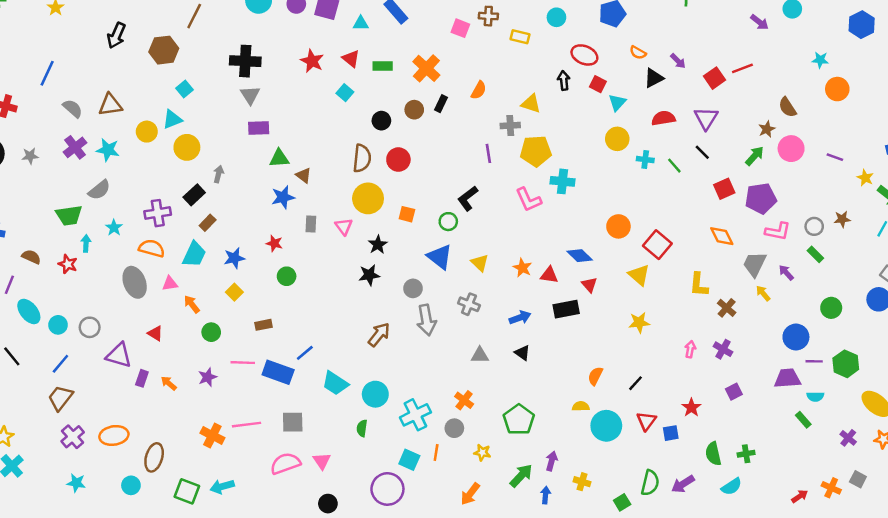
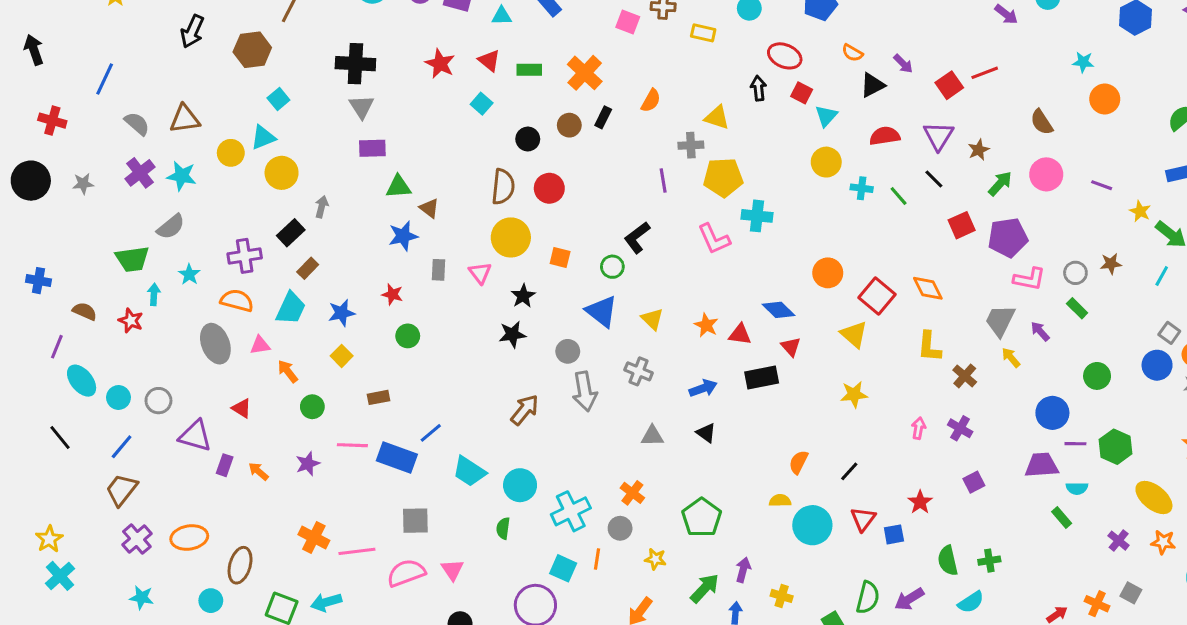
brown star: (767, 129) -> (979, 150), moved
orange diamond: (722, 236) -> (928, 288), moved
pink line: (246, 425) -> (357, 551), moved

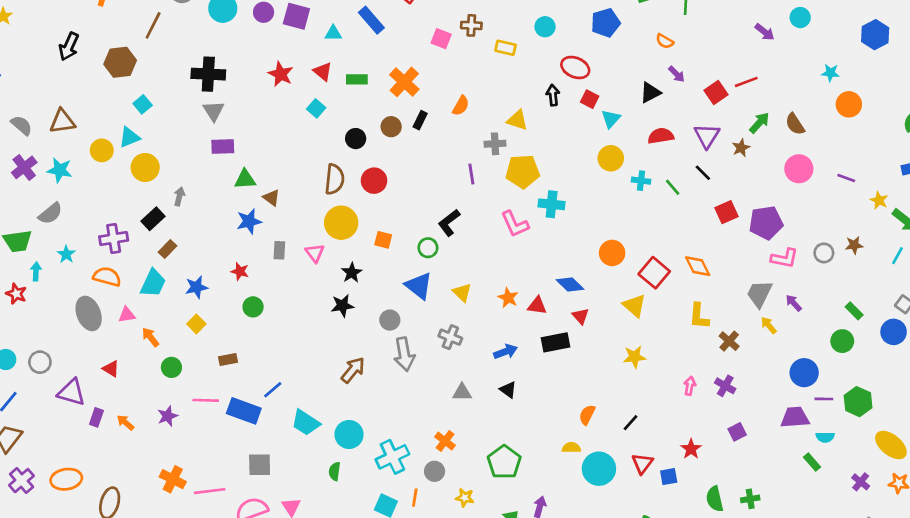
orange semicircle: (852, 53) -> (665, 41), moved
green arrow: (1000, 184) -> (759, 123), moved
green rectangle: (1077, 308) -> (854, 311), moved

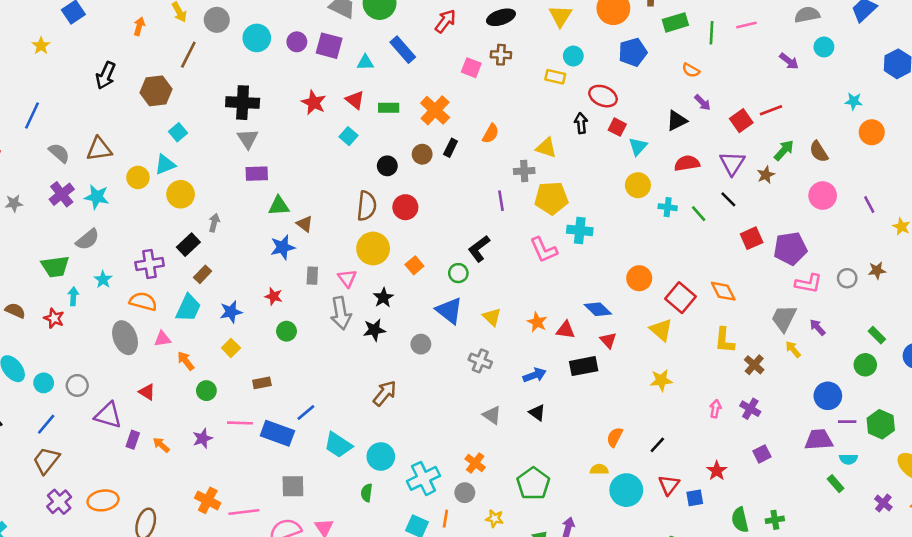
yellow rectangle: (506, 48) -> (555, 77), moved
purple line: (846, 178) -> (869, 205), turned 42
orange square: (383, 240) -> (414, 265), turned 36
gray arrow: (404, 354) -> (341, 313), moved
gray triangle: (462, 392) -> (492, 415), turned 36

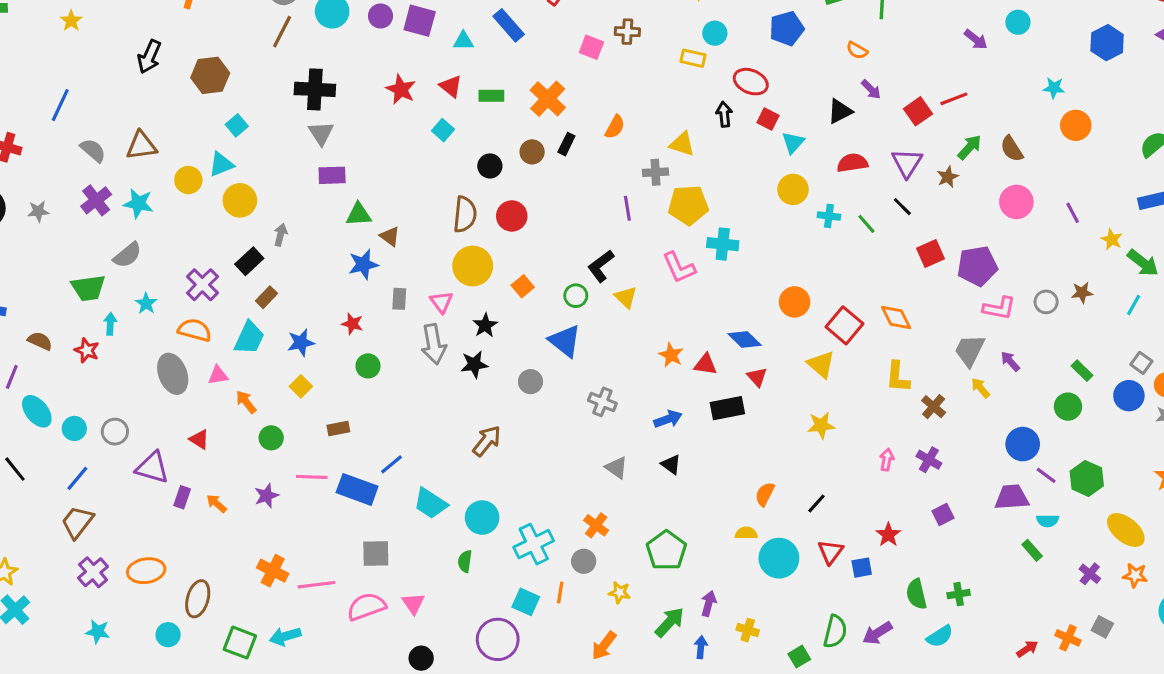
brown line: (188, 55) -> (282, 32), moved
purple cross: (150, 264) -> (202, 285), turned -36
yellow triangle: (492, 317) -> (626, 297), moved
purple line: (847, 422) -> (1046, 475), turned 36

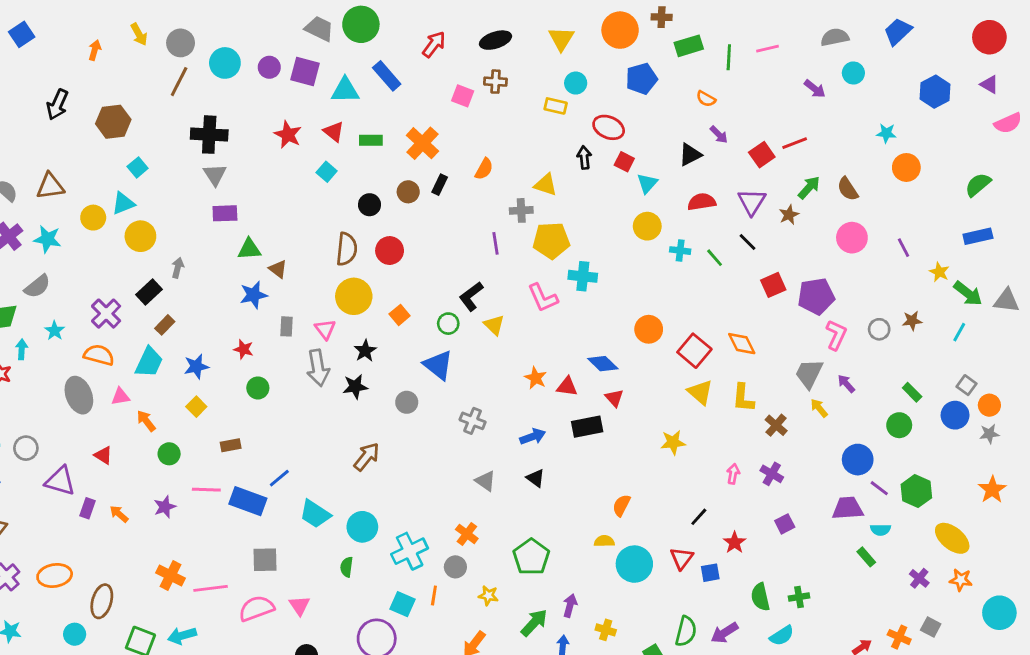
cyan triangle: (463, 41) -> (345, 90), size x1.5
pink L-shape: (999, 308) -> (836, 335), turned -76
yellow triangle: (821, 364) -> (700, 392), moved
black line: (816, 503) -> (699, 517), moved

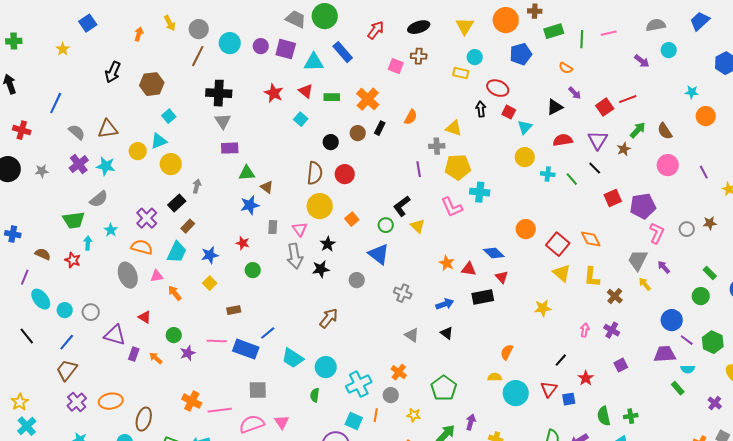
green circle: (169, 454) -> (174, 335), moved

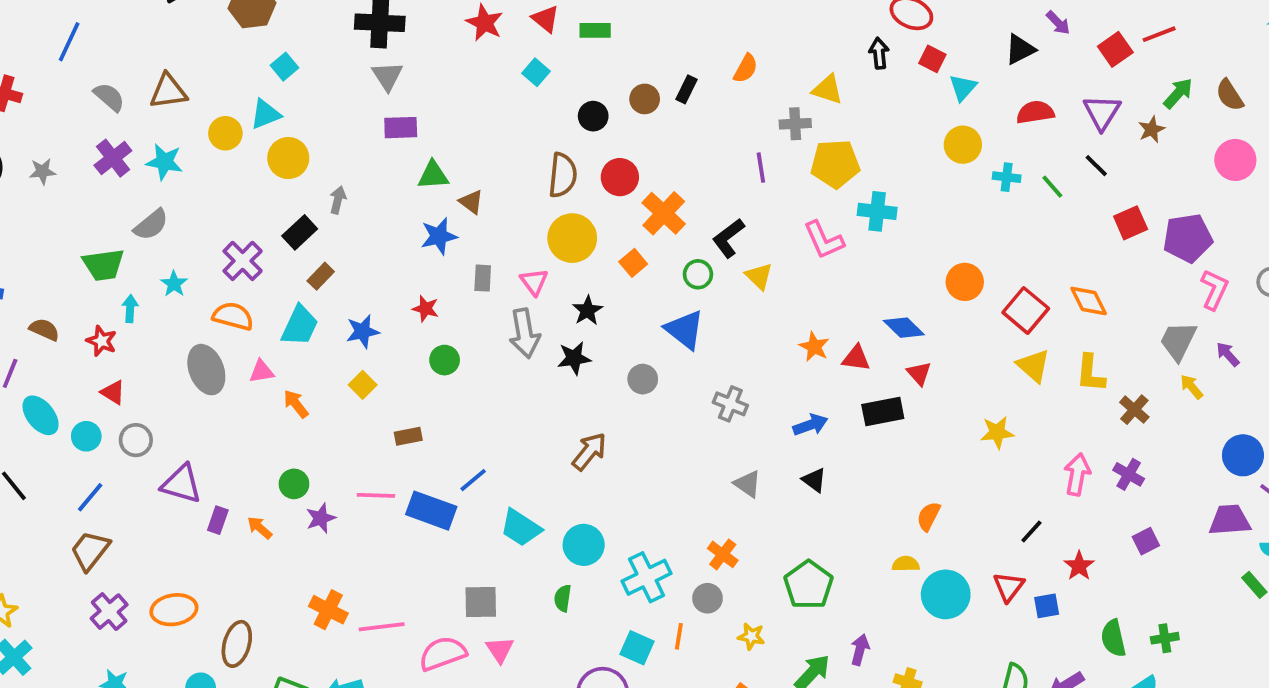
orange cross: (368, 99) -> (664, 213), moved
red triangle: (145, 317) -> (113, 392), moved
pink arrow: (585, 330) -> (1077, 474), size x1.5
gray square: (258, 390) -> (481, 602), moved

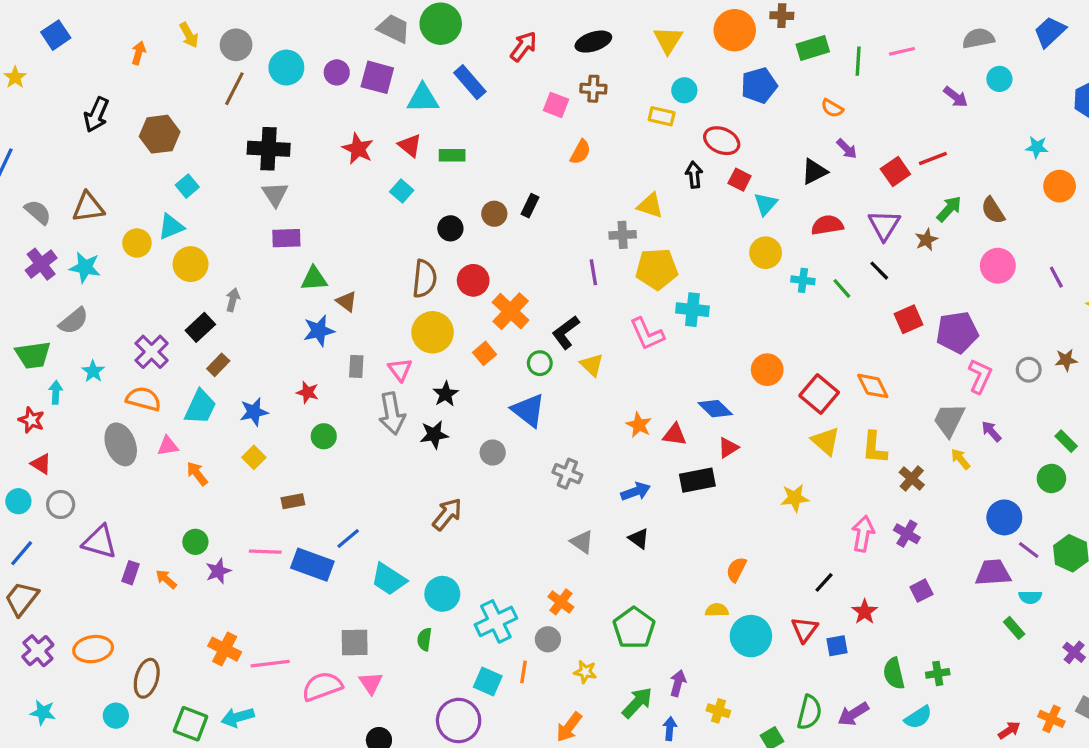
orange semicircle: (746, 68) -> (580, 152), moved
red triangle: (919, 373) -> (728, 448), turned 40

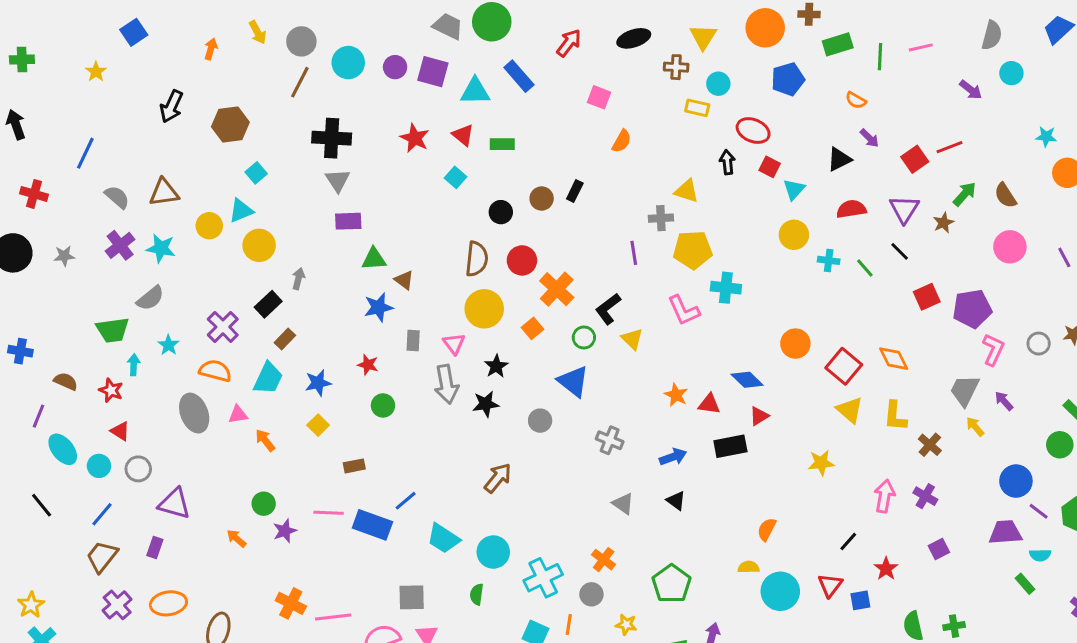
gray semicircle: (978, 38) -> (992, 35), turned 116
brown cross: (593, 89) -> (676, 67), moved
purple rectangle: (130, 573) -> (155, 547), moved

